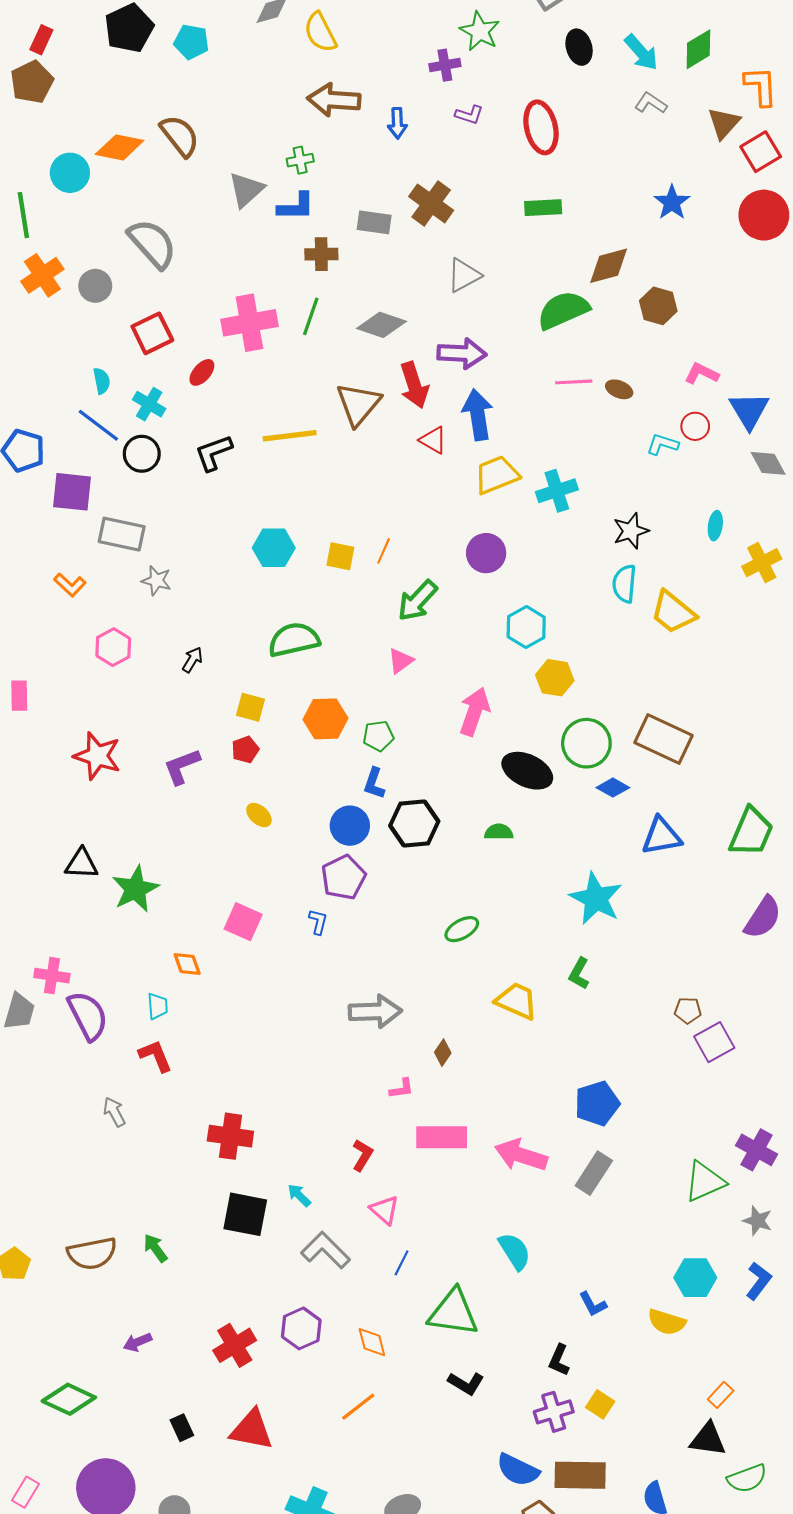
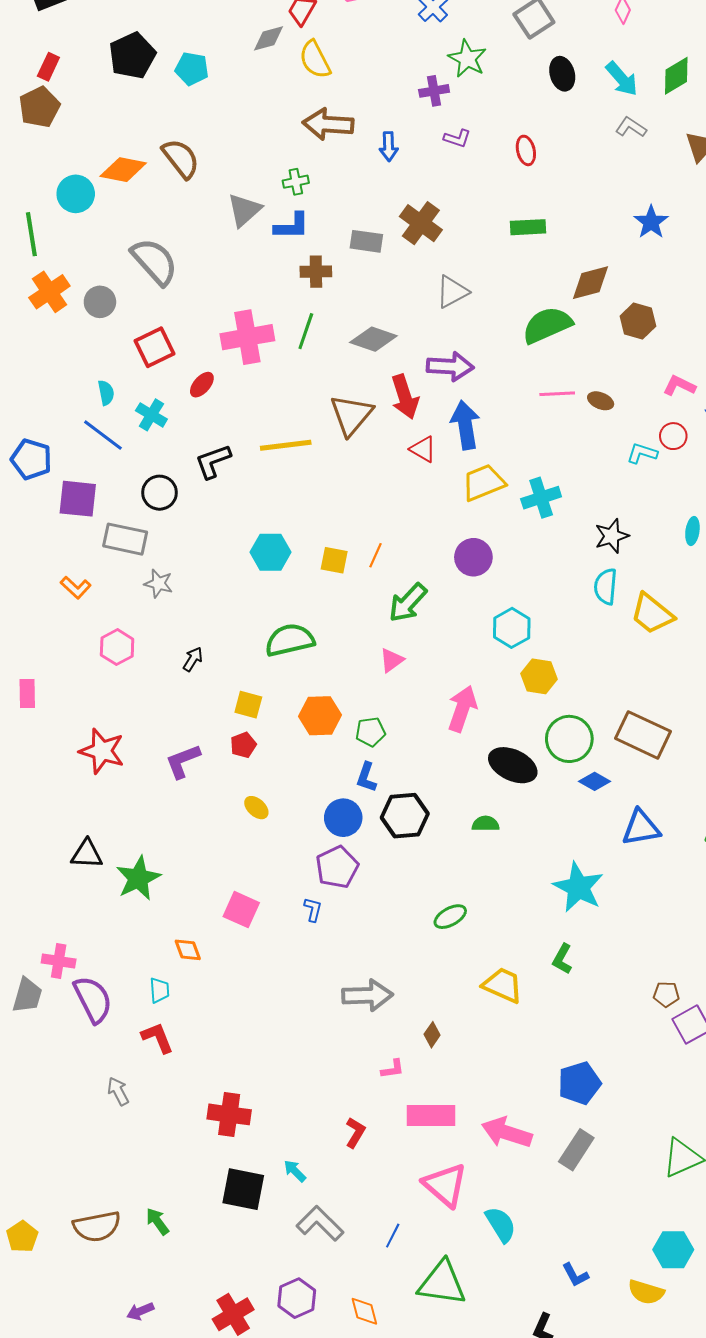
red ellipse: (541, 127) -> (526, 150), size x0.6
black circle: (142, 454) -> (159, 493), moved
pink triangle: (385, 1210) -> (445, 1185), moved, size x1.6

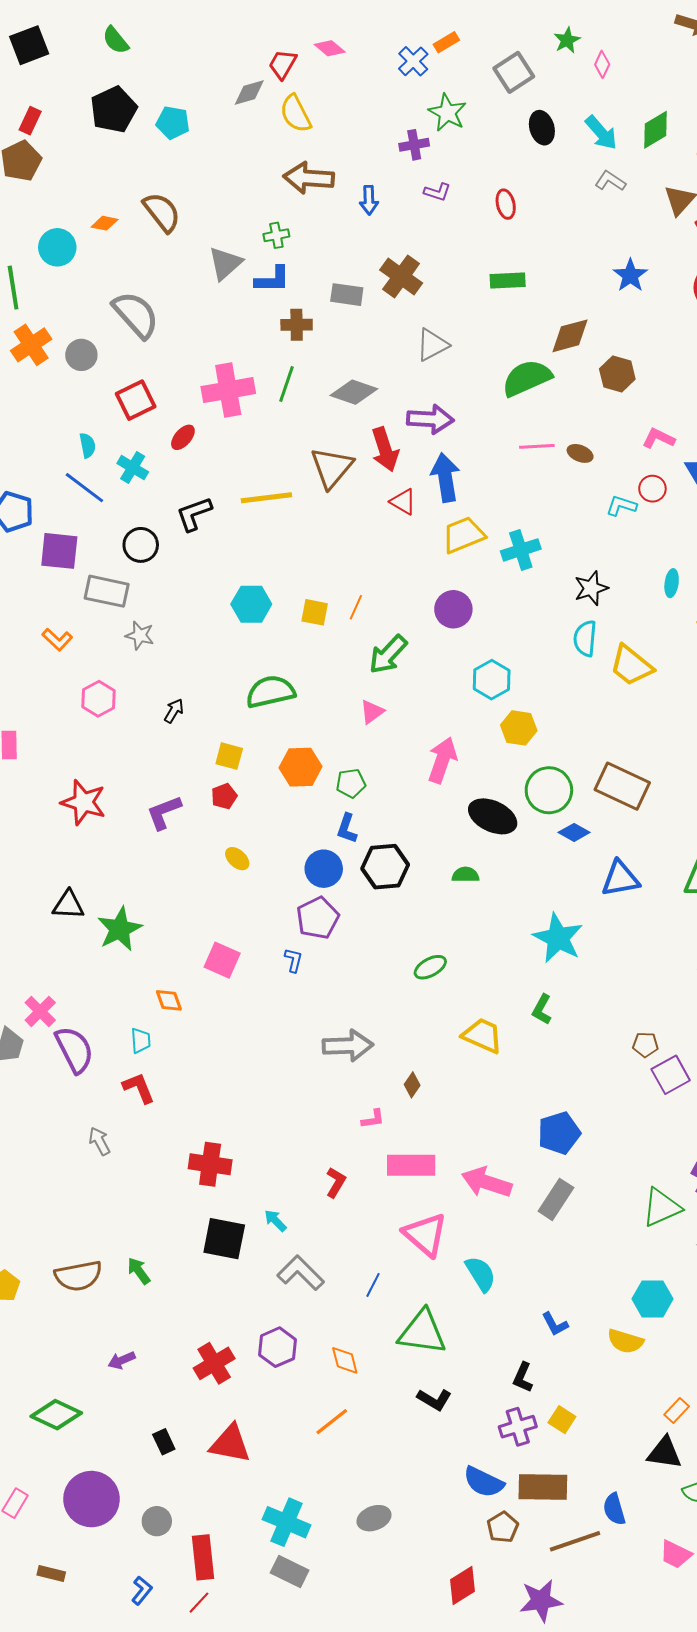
orange diamond: (123, 170) -> (105, 223), size x0.6
pink cross: (59, 961) -> (40, 1011), turned 36

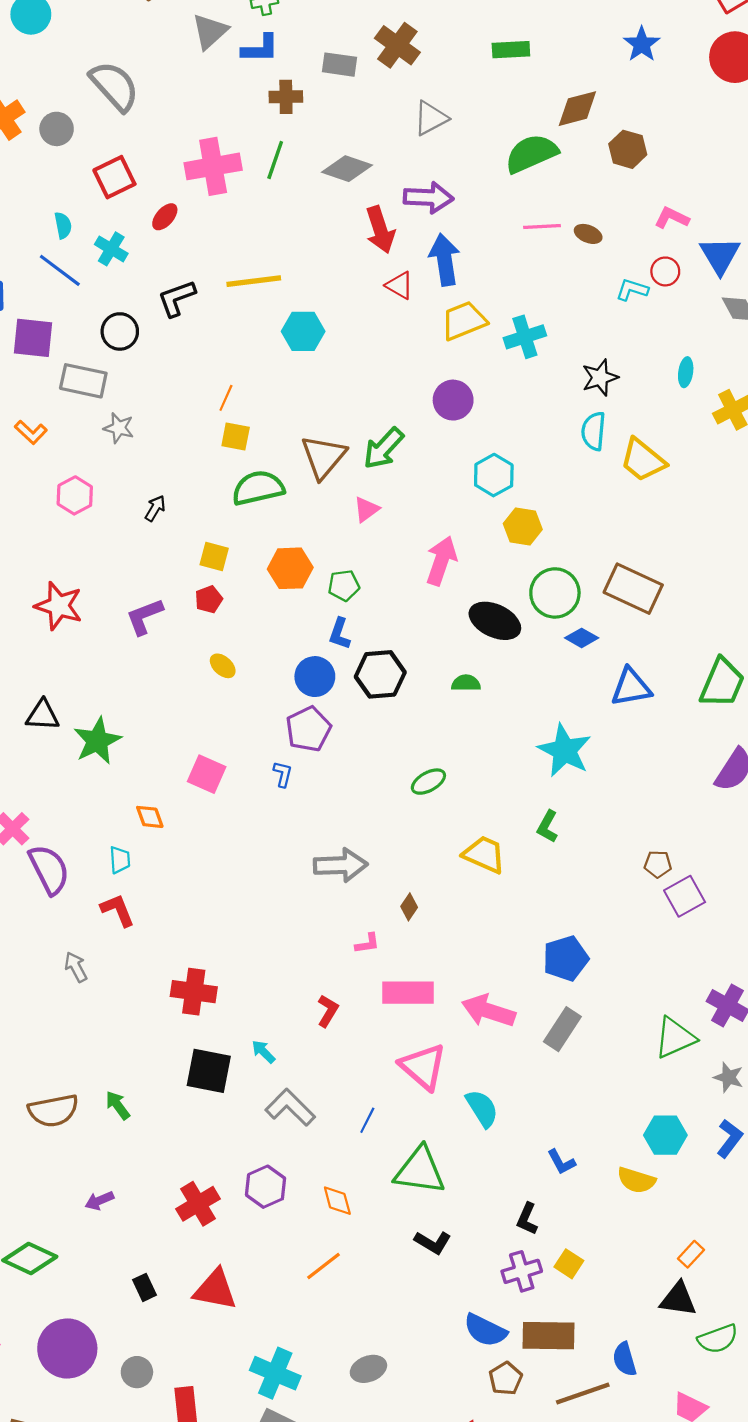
brown triangle: (332, 468) -> (323, 457), moved
cyan hexagon: (251, 604) -> (303, 331), moved
orange line: (356, 607) -> (226, 398), moved
yellow square: (315, 612) -> (236, 436), moved

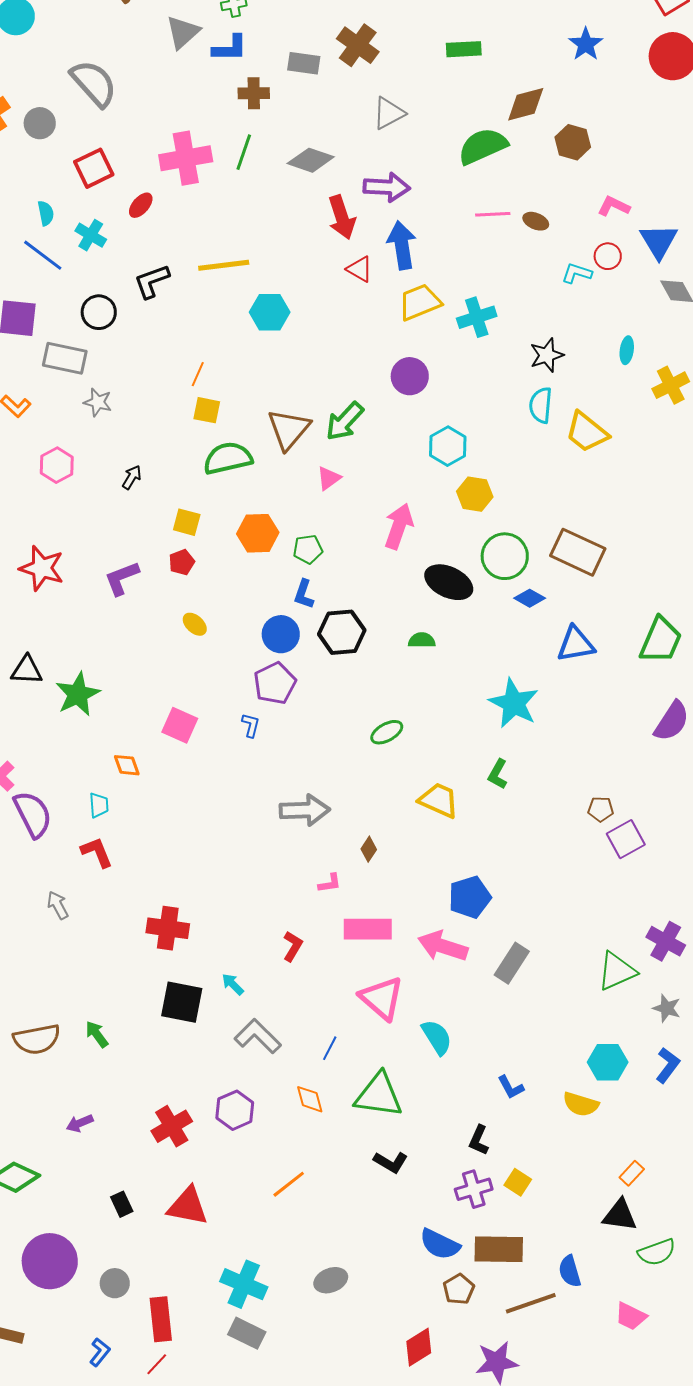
blue pentagon: (566, 958) -> (470, 897), moved
orange diamond: (337, 1201) -> (310, 1099), moved

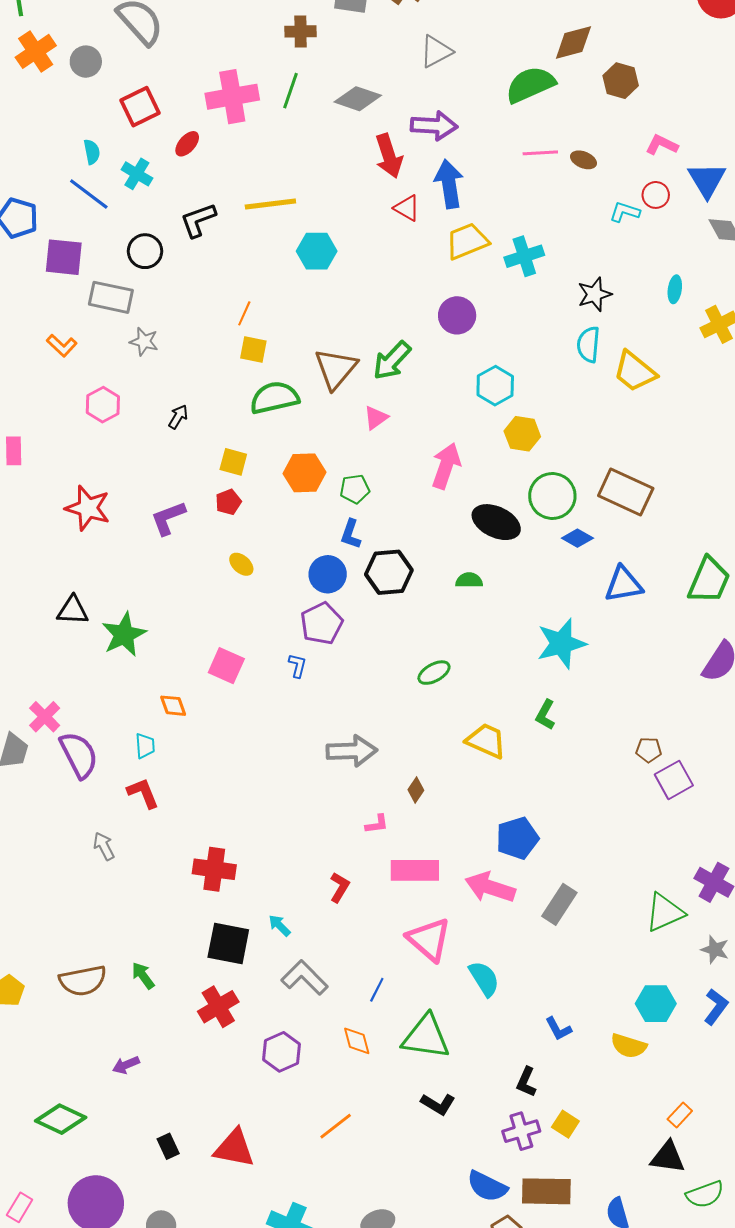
cyan star: (514, 703) -> (561, 643), turned 30
red cross: (172, 1126) -> (218, 1007), moved

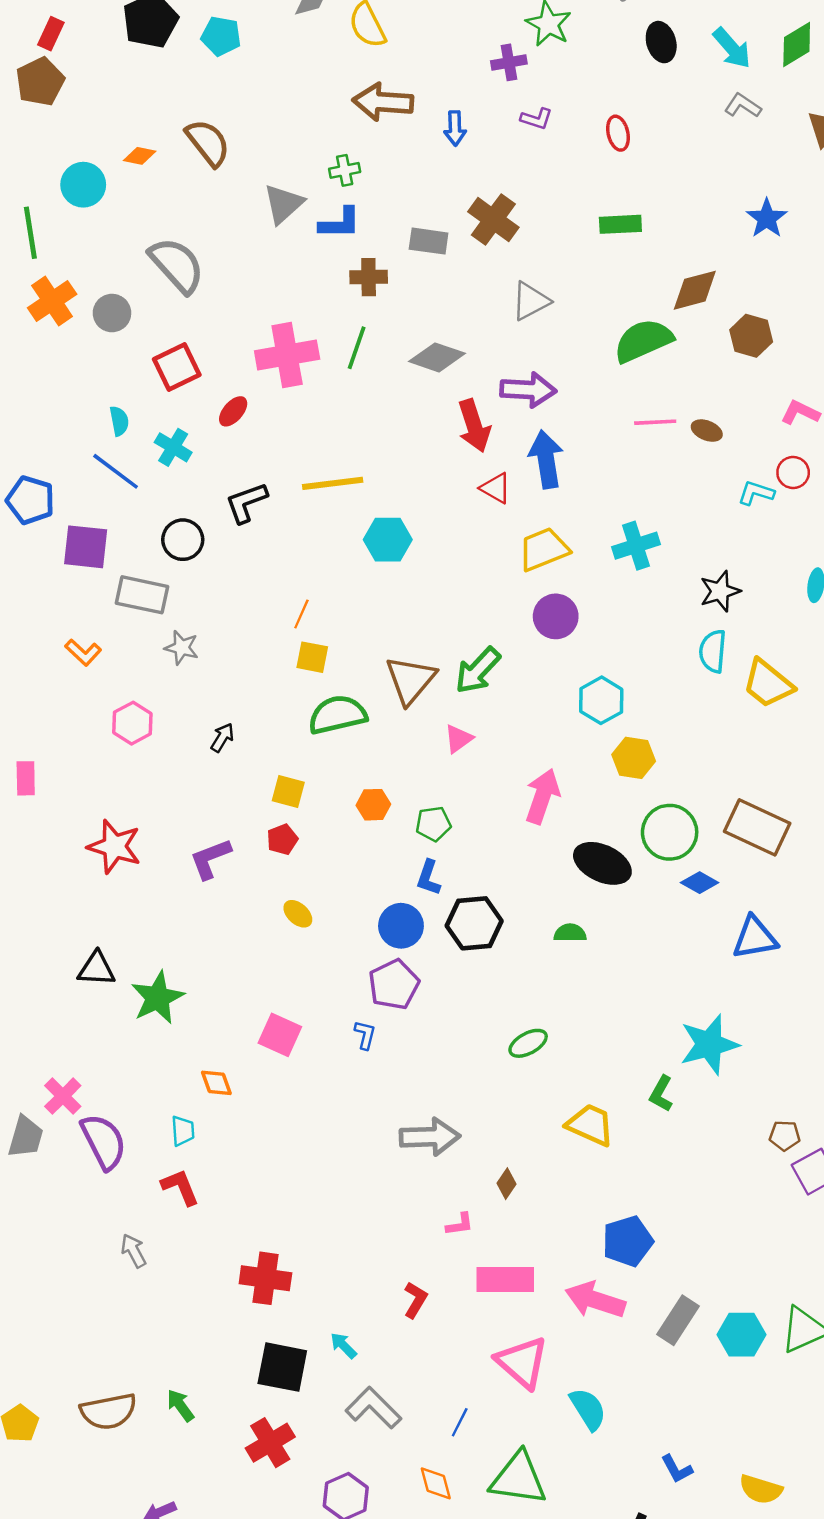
yellow trapezoid: (467, 241) -> (544, 549), moved
orange hexagon: (305, 473) -> (373, 805), size x0.7
cyan star: (561, 643) -> (709, 1044), moved
cyan hexagon: (656, 1004) -> (742, 1335), moved

